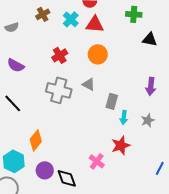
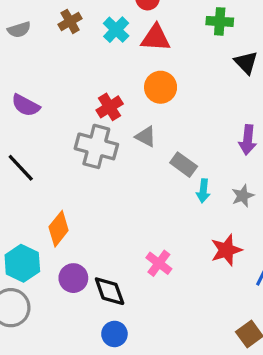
gray semicircle: (12, 27) -> (19, 30), moved
black triangle: (150, 39) -> (246, 63), turned 35
red cross: (60, 55) -> (110, 107), moved
gray rectangle: (112, 101) -> (184, 165), turned -70
red star: (121, 145) -> (226, 250), moved

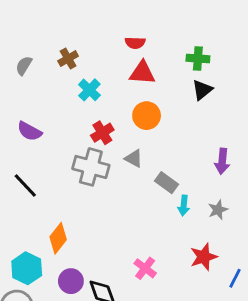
gray semicircle: (19, 30) -> (24, 66), turned 138
cyan cross: (116, 30) -> (89, 90), moved
black triangle: (246, 63) -> (202, 90), moved, turned 35

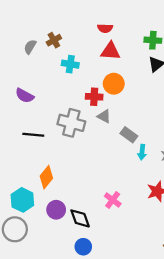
gray semicircle: (24, 66) -> (30, 47), moved
cyan cross: (89, 90) -> (70, 64), turned -35
red cross: (102, 133) -> (94, 97), moved, turned 35
black line: (25, 186) -> (33, 135), moved, turned -42

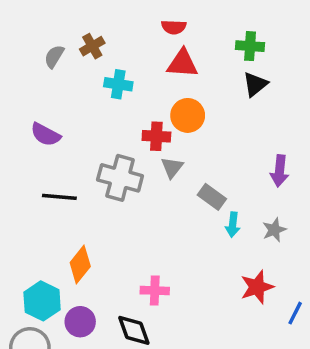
gray triangle: (104, 116) -> (172, 167), turned 40
pink cross: (113, 200) -> (155, 291), moved, turned -35
purple circle: (56, 210) -> (80, 322), moved

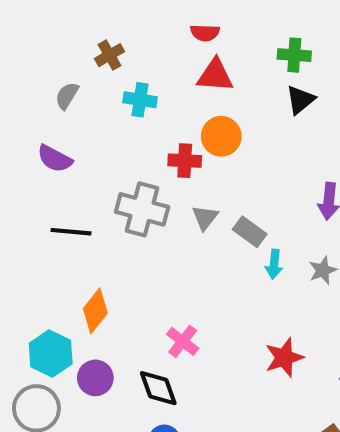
gray semicircle: (54, 57) -> (67, 96), moved
gray triangle: (172, 167) -> (205, 218), moved
red star: (257, 287) -> (284, 358), moved
pink cross: (155, 291) -> (183, 341), turned 36

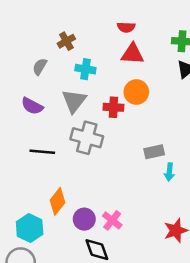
gray triangle: (205, 218) -> (74, 101), moved, size x1.5
gray rectangle: (250, 232) -> (154, 152), turned -48
purple circle: (95, 378) -> (84, 219), moved

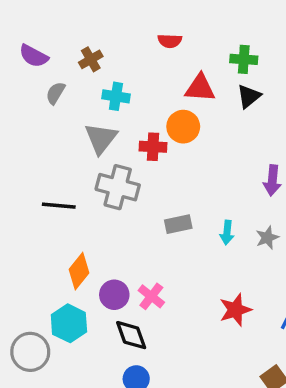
red triangle: (132, 54) -> (200, 88), moved
purple semicircle: (32, 106) -> (34, 56), moved
gray rectangle: (154, 152) -> (178, 224), moved
cyan hexagon: (30, 228) -> (69, 323), moved

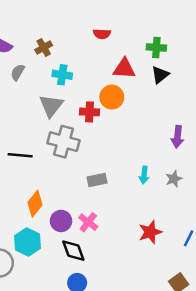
gray rectangle: (178, 224) -> (97, 180), moved

